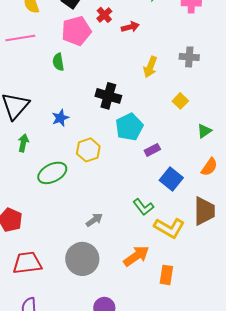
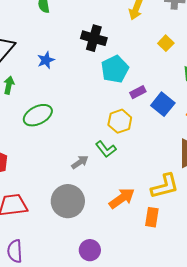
yellow hexagon: (88, 150) -> (120, 121), moved
blue square: (171, 179) -> (163, 104), moved
green L-shape: (143, 207) -> (106, 149), moved
yellow L-shape: (169, 228) -> (165, 186), moved, turned -44

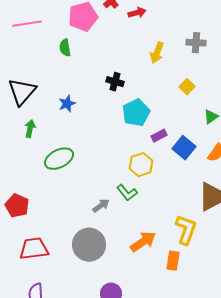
black cross: (94, 38) -> (115, 82), size x0.7
yellow L-shape: (165, 186) -> (186, 230), turned -56

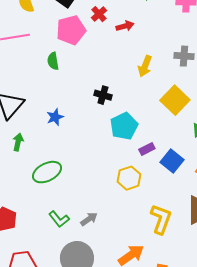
yellow square: (187, 87) -> (175, 100), size x1.8
green L-shape: (127, 193) -> (59, 219), moved
yellow L-shape: (186, 230) -> (161, 219), moved

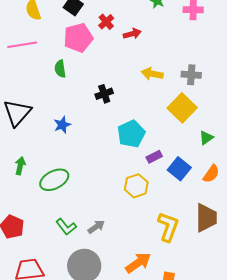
gray cross: (184, 56) -> (191, 75), moved
yellow arrow: (145, 66) -> (152, 74), turned 80
black cross: (103, 95) -> (104, 94), moved, turned -36
green arrow: (18, 142) -> (20, 166), moved

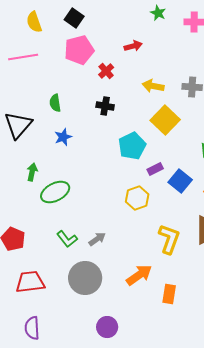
red cross: (106, 22) -> (106, 71), moved
green semicircle: (60, 69) -> (55, 103), moved
black cross: (104, 94) -> (105, 106), turned 30
yellow square: (182, 108) -> (165, 120), moved
green arrow: (20, 166) -> (32, 172), moved

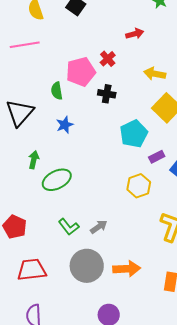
pink pentagon: (79, 50) -> (81, 72), moved
orange arrow: (139, 275) -> (127, 269), moved, turned 32

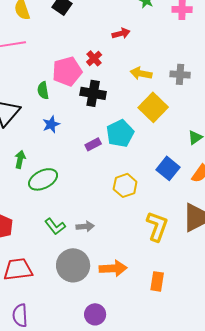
black cross: (107, 94) -> (93, 93), size x1.4
purple rectangle: (157, 157) -> (93, 144), moved
gray arrow: (99, 227) -> (85, 226), turned 30

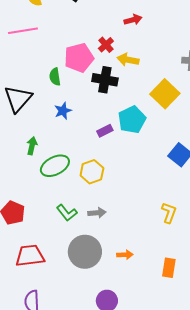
yellow arrow: (141, 73) -> (128, 60), moved
yellow hexagon: (125, 185) -> (92, 172), moved
yellow L-shape: (157, 226) -> (169, 213), size x0.7
orange arrow: (113, 268) -> (125, 255), size x0.6

